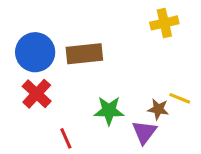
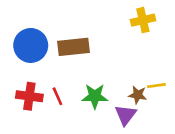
red cross: (37, 94) -> (29, 96), moved, turned -35
yellow line: (180, 98) -> (156, 86), turned -30
red line: (66, 138) -> (57, 96), moved

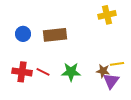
blue circle: (31, 45) -> (23, 34), size x0.6
red line: (57, 96) -> (43, 72), turned -40
purple triangle: (126, 115) -> (111, 81), moved

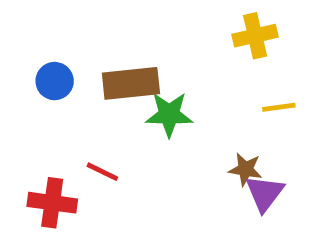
yellow line: (117, 64) -> (279, 107), moved
red cross: (22, 72) -> (52, 203), moved
green star: (71, 72) -> (169, 114), moved

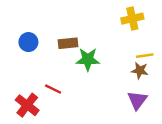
brown rectangle: (131, 83) -> (68, 43), size x0.7
brown star: (245, 169) -> (140, 71), moved
red cross: (52, 203) -> (27, 105), turned 30

